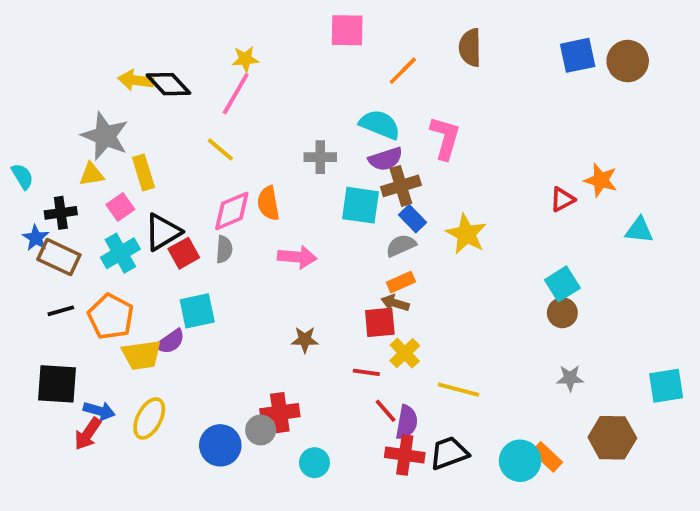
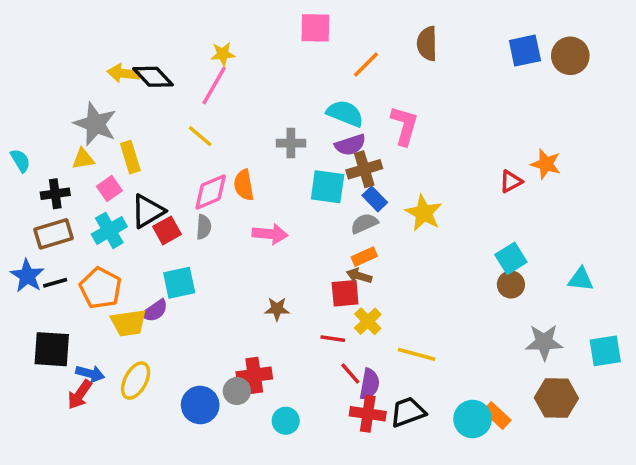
cyan triangle: (639, 230) -> (581, 279), moved
blue star: (36, 238) -> (27, 276), moved, size x1.4
brown rectangle: (59, 257) -> (53, 234), turned -42
gray star: (570, 378) -> (544, 342), moved, size x1.5

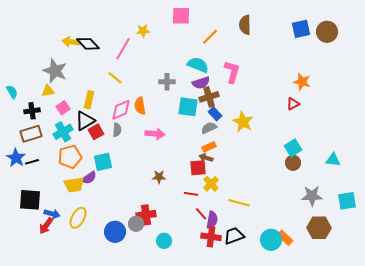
yellow star: (223, 54) -> (143, 31), moved
yellow rectangle: (130, 157) -> (89, 100), moved, turned 30
orange star: (546, 164) -> (302, 82), moved
orange pentagon: (101, 288) -> (70, 157), moved, turned 30

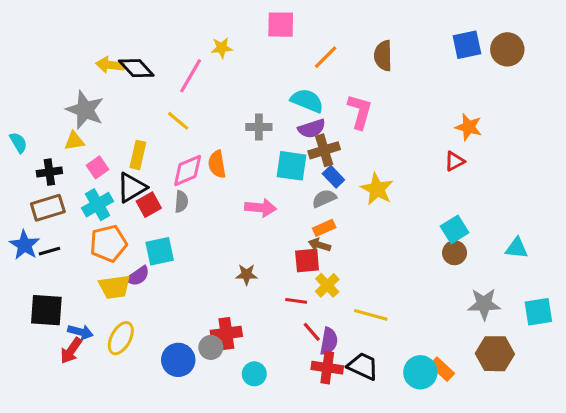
brown semicircle: (245, 25) -> (383, 56), moved
pink arrow: (155, 134) -> (260, 208), moved
black trapezoid: (234, 236) -> (363, 366), turned 45

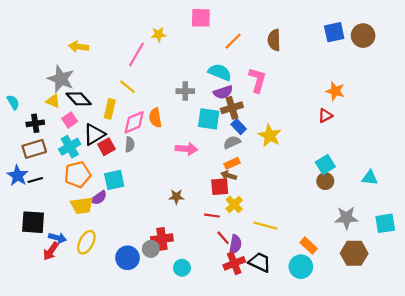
black diamond: (136, 68) -> (79, 99), moved
yellow triangle: (74, 141) -> (53, 101), turned 32
yellow rectangle: (138, 155) -> (110, 109), moved
red cross: (327, 368) -> (234, 263), turned -30
orange rectangle: (442, 369) -> (309, 246), moved

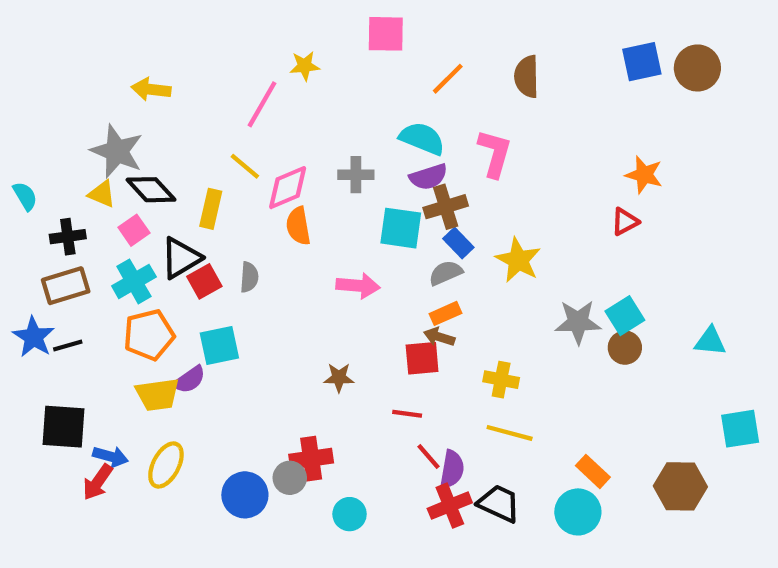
pink diamond: (134, 122) -> (288, 188), moved
yellow cross: (234, 204) -> (501, 380), moved, turned -35
gray star: (346, 218) -> (578, 322), moved

